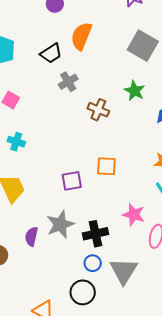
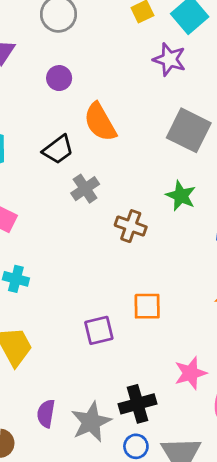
orange semicircle: (81, 36) -> (100, 122), turned -48
pink star: (134, 215) -> (190, 373), turned -30
gray star: (60, 224) -> (91, 422), moved

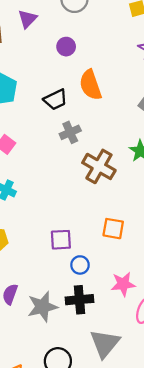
brown cross: (131, 226) -> (99, 166), size x1.4
orange square: (147, 306) -> (113, 229), moved
blue circle: (136, 446) -> (80, 265), moved

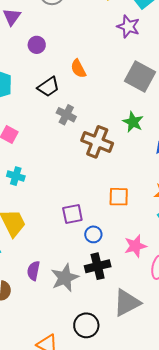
purple circle: (66, 47) -> (37, 45), moved
orange semicircle: (90, 85) -> (78, 69), size x0.7
gray cross: (70, 132) -> (66, 115), turned -30
gray triangle: (105, 343) -> (127, 303), turned 32

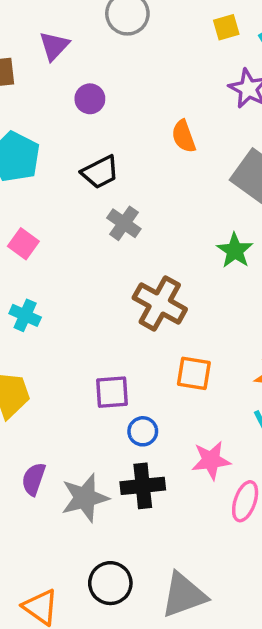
orange semicircle: (78, 69) -> (184, 136), moved
brown cross: (97, 142) -> (160, 303), moved
gray triangle: (127, 303) -> (184, 595), moved

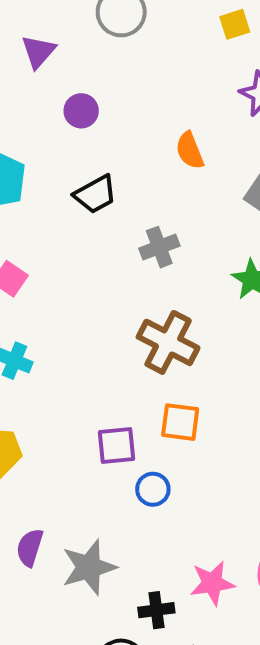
gray cross: (124, 223) -> (159, 247), moved, turned 36
orange square: (194, 373) -> (180, 422), moved
pink star: (211, 460) -> (212, 583), moved
black cross: (143, 486) -> (156, 610), moved, size x0.7

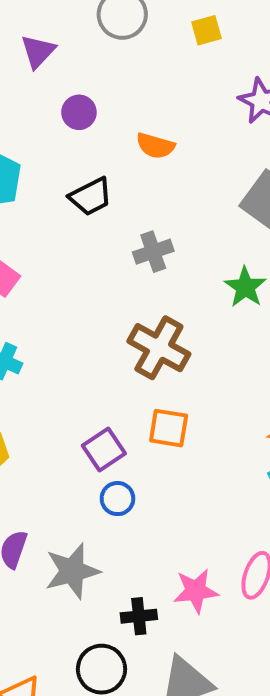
yellow square: (235, 24) -> (207, 30), moved
orange semicircle: (190, 151) -> (155, 146), moved, turned -54
purple square: (116, 445) -> (104, 450), turned -30
blue circle: (153, 489) -> (117, 499), moved

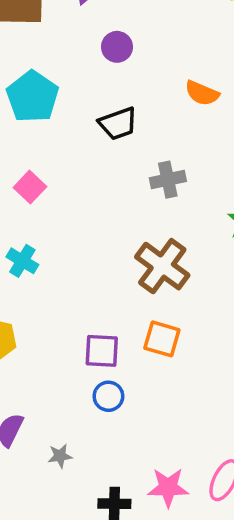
orange semicircle: (155, 146) -> (202, 93), moved
purple square: (104, 450) -> (102, 351), turned 30
gray star: (72, 571) -> (60, 456), size x0.5

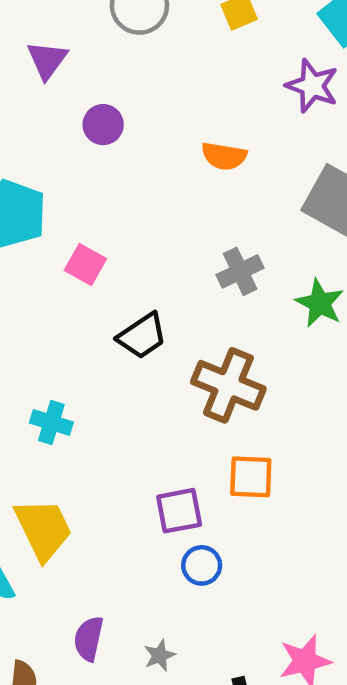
black trapezoid: (118, 123) -> (142, 336), moved
gray cross: (168, 180) -> (240, 271), moved
pink square: (30, 187) -> (85, 265), moved

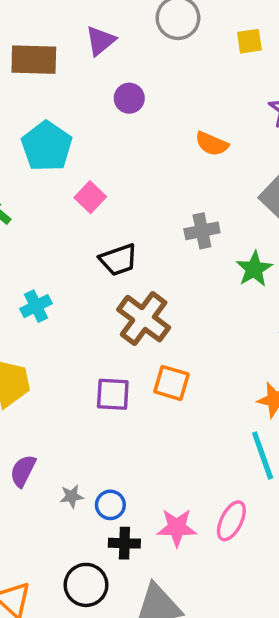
brown cross: (228, 385) -> (144, 319), moved
cyan cross: (51, 423) -> (36, 306), turned 32
blue circle: (202, 565) -> (110, 505), moved

